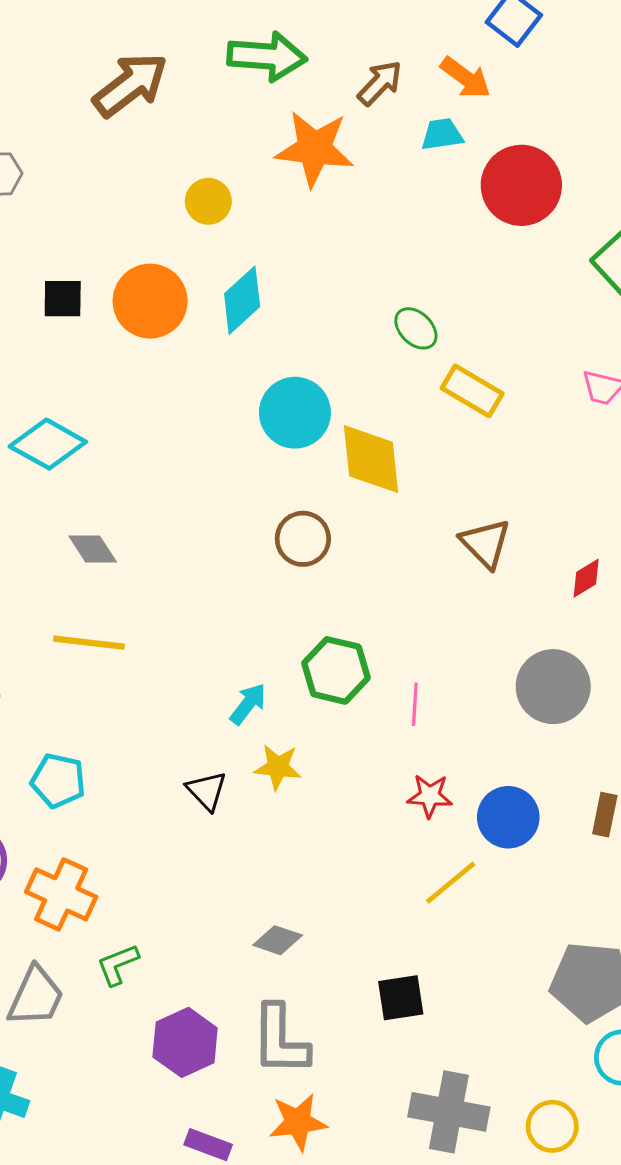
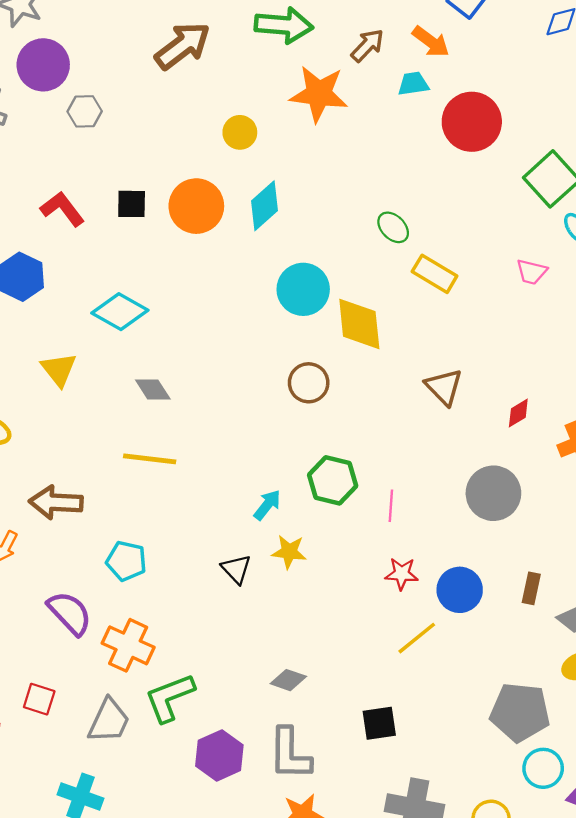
green L-shape: (118, 965) -> (170, 698), size x1.6

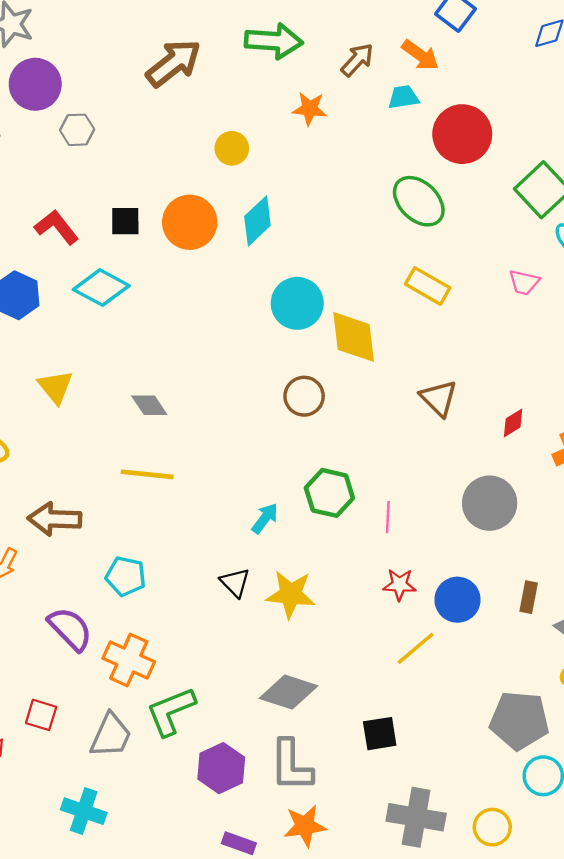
orange star: (319, 94) -> (310, 109), size x0.6
green ellipse: (393, 227) -> (419, 201), moved, size x1.6
cyan diamond: (120, 312) -> (101, 288), moved
yellow star: (289, 552) -> (291, 594), moved, size x1.4
gray diamond: (288, 680) -> (288, 692), size x1.6

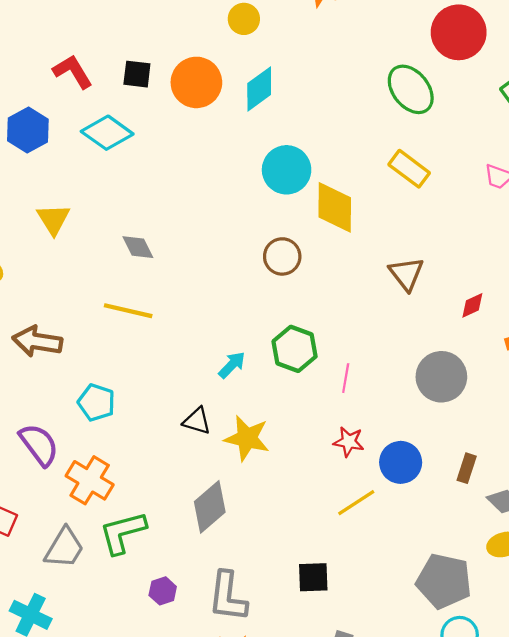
black triangle: (235, 583) -> (197, 421), turned -36
gray diamond: (288, 692) -> (210, 507), moved, turned -66
purple hexagon: (221, 768) -> (163, 591), size x0.6

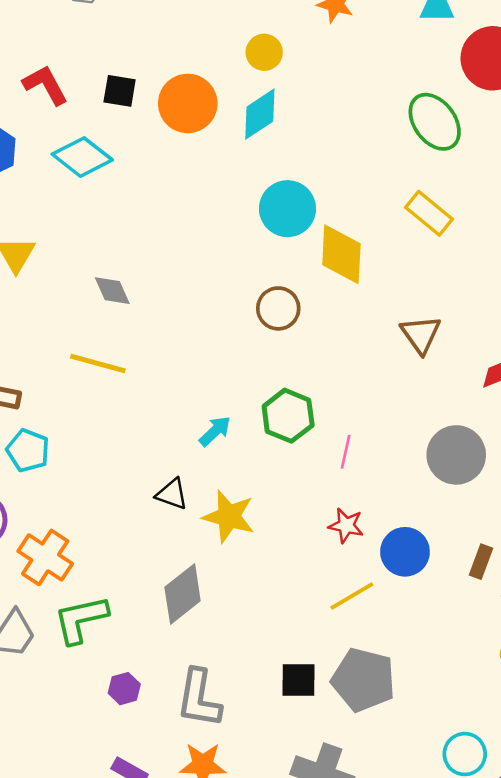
yellow circle: (244, 19) -> (264, 52), moved
cyan pentagon: (96, 402) -> (28, 450), moved
gray pentagon: (444, 581) -> (363, 680), moved

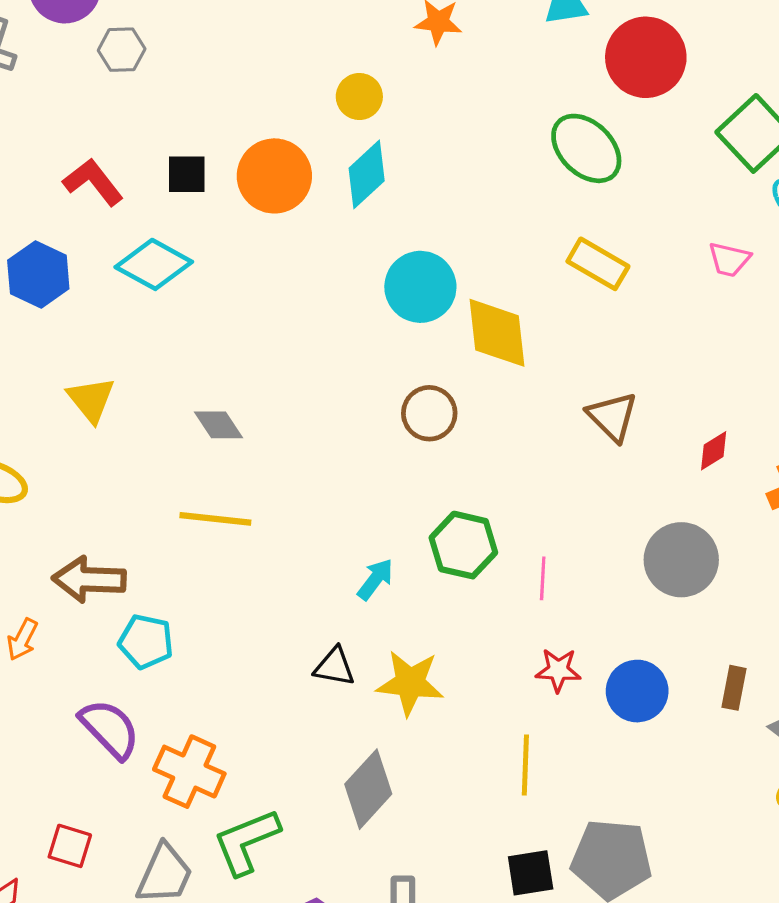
yellow line: (352, 596) -> (525, 765), moved, turned -48

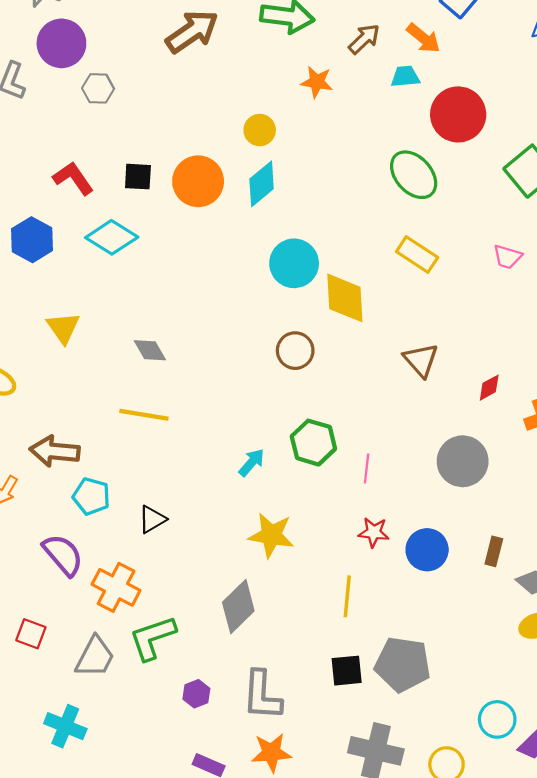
black triangle: (334, 667) -> (152, 519), moved, turned -44

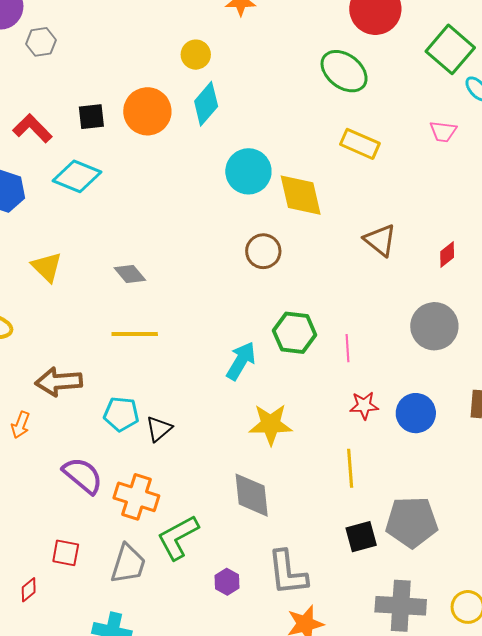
cyan arrow: (252, 463) -> (241, 361), size x1.4
cyan pentagon: (91, 496) -> (121, 414), moved
gray diamond: (238, 607) -> (252, 495), turned -42

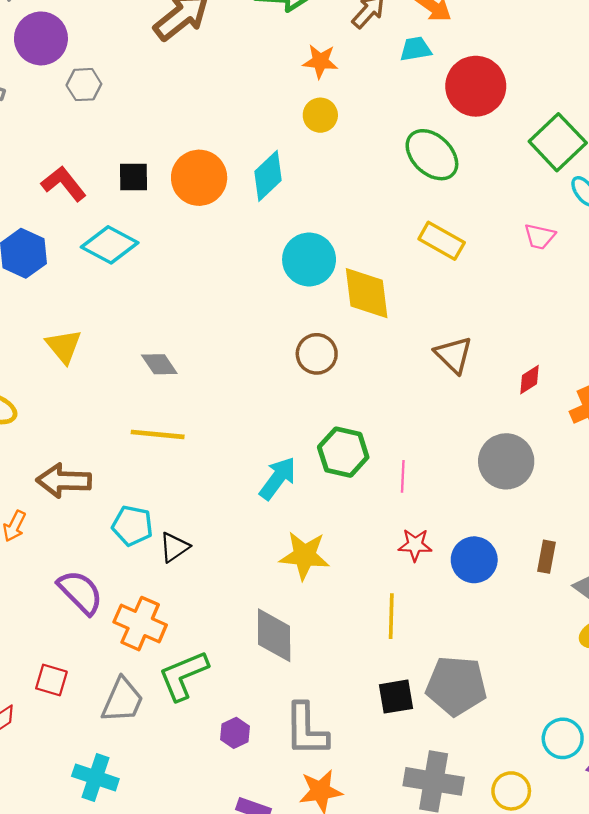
yellow circle: (196, 55) -> (320, 115), moved

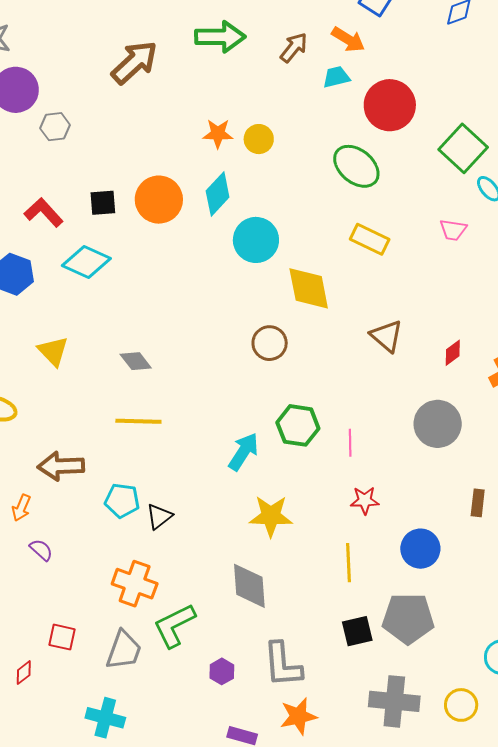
orange star: (320, 61) -> (218, 134), moved
cyan circle: (309, 259) -> (256, 240), moved
blue circle: (474, 560) -> (420, 549), moved
purple semicircle: (80, 592) -> (41, 550), moved, size x0.6

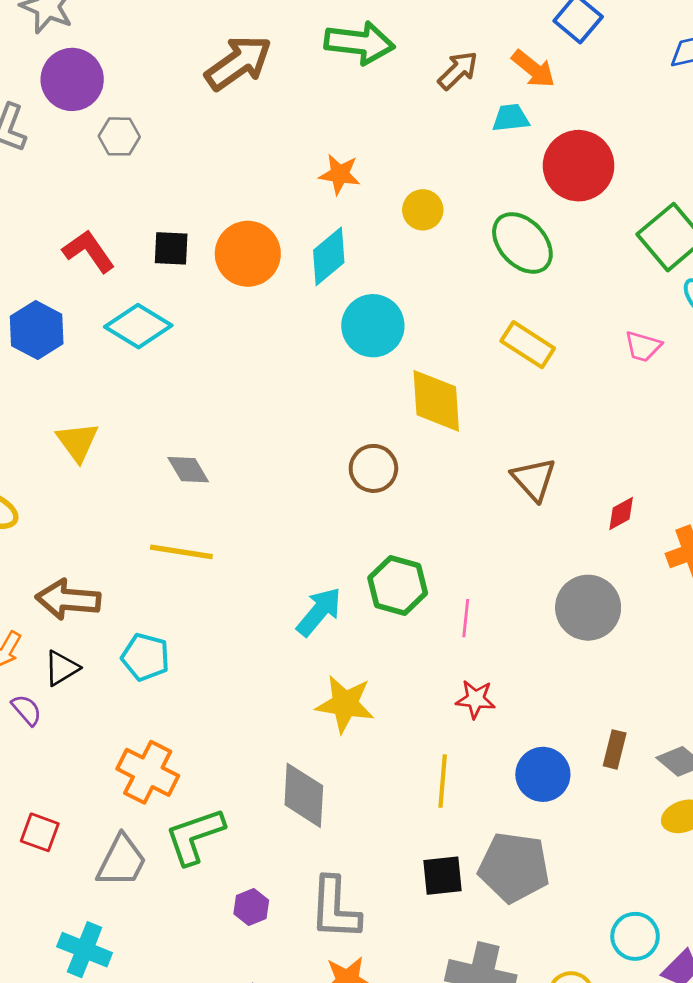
yellow circle: (259, 139) -> (423, 210), moved
brown rectangle: (478, 503) -> (615, 749), moved
black triangle: (159, 516) -> (62, 668), moved

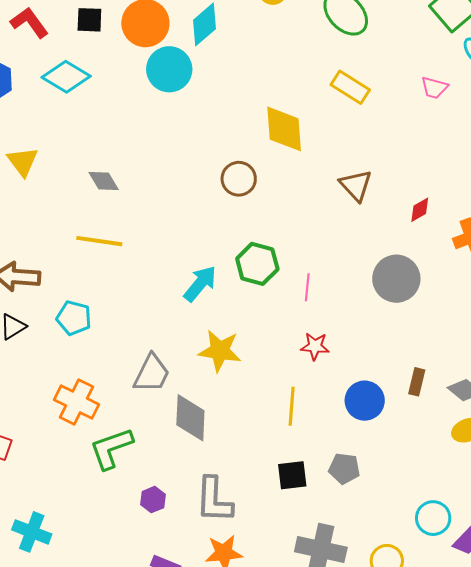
cyan circle: (373, 326) -> (169, 69), moved
gray trapezoid: (122, 861) -> (152, 373), moved
gray pentagon: (514, 867) -> (344, 469), size x0.6

